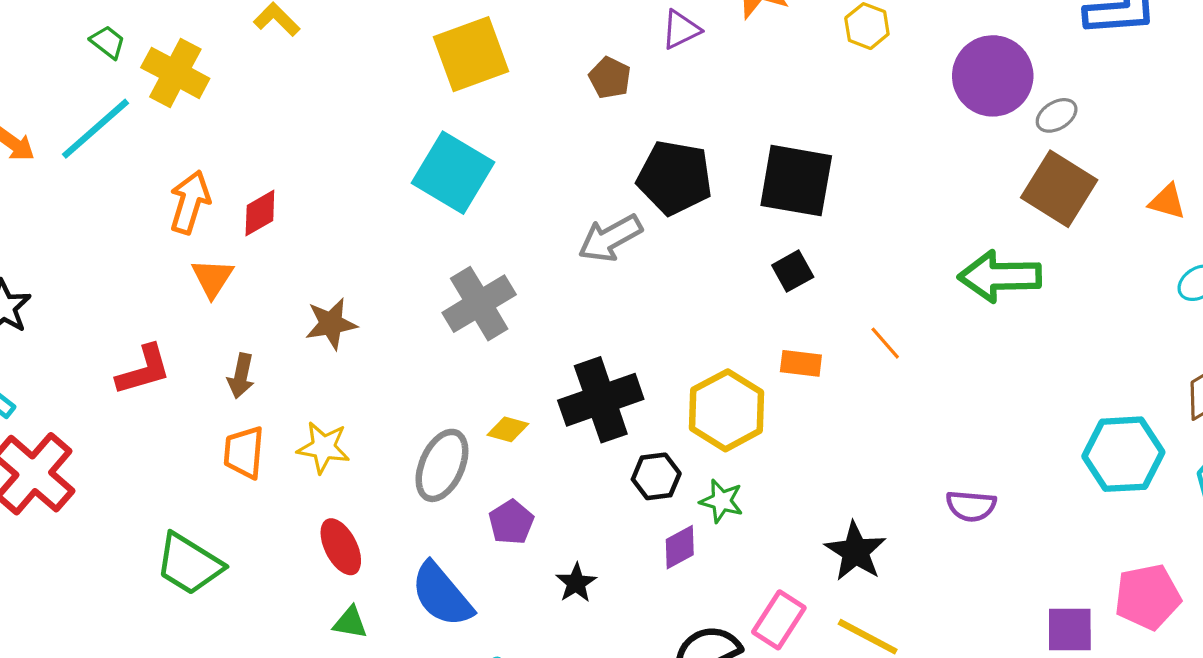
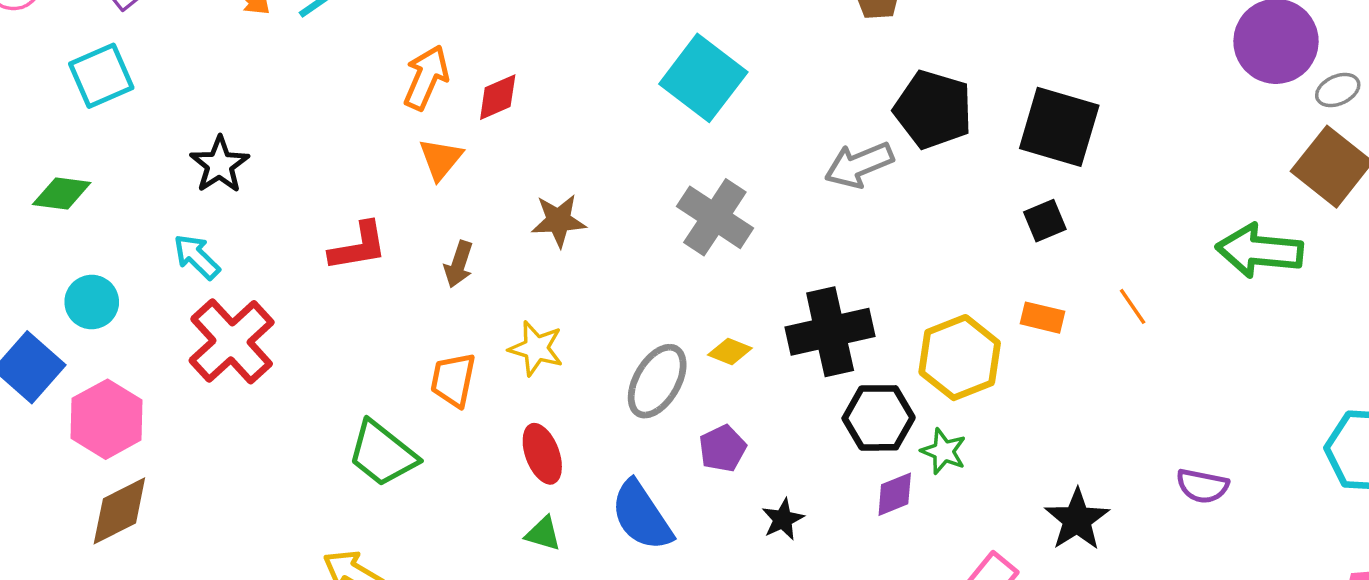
gray cross: (479, 304) -> (715, 217), turned -32
orange trapezoid: (244, 452) -> (453, 380), moved
black hexagon: (656, 476) -> (879, 418), size x1.4

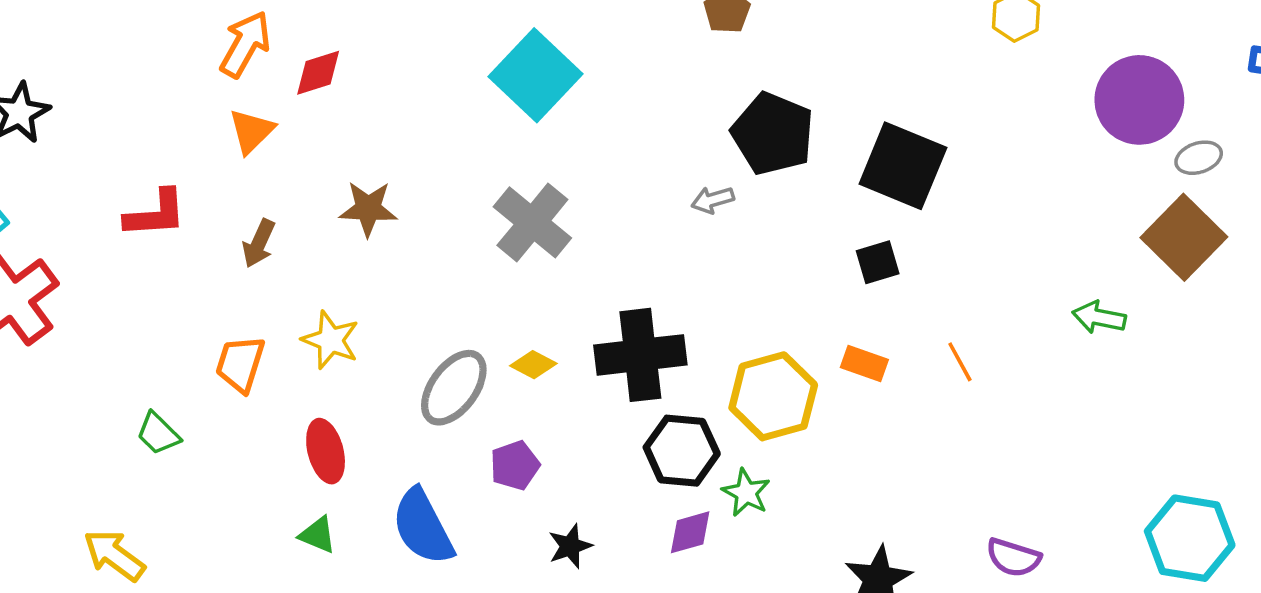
gray arrow: (859, 165) -> (713, 200), moved, size x0.6
green arrow: (1259, 251) -> (1099, 317), size x0.6
green trapezoid: (382, 454) -> (158, 433), size x0.6

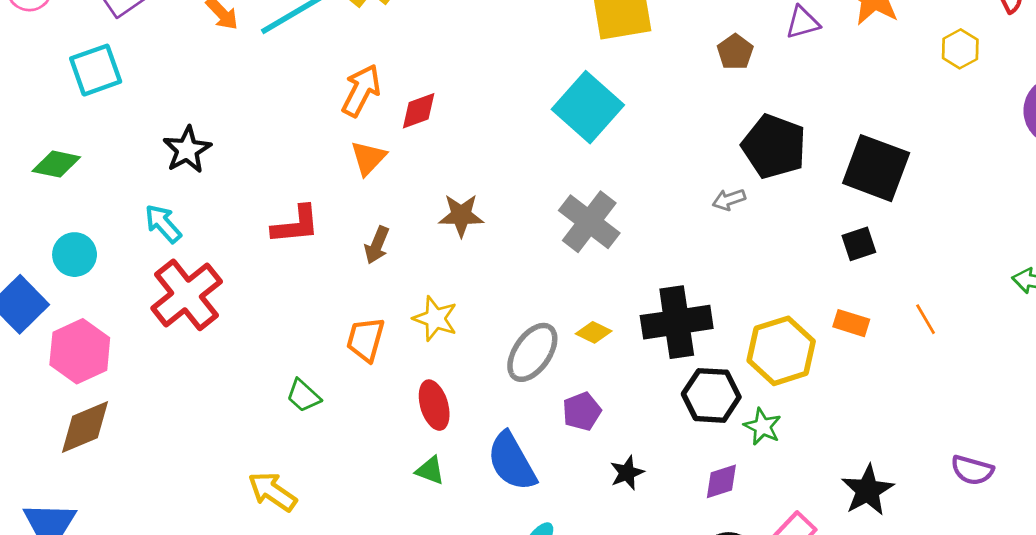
purple diamond: (690, 532) -> (721, 481), moved

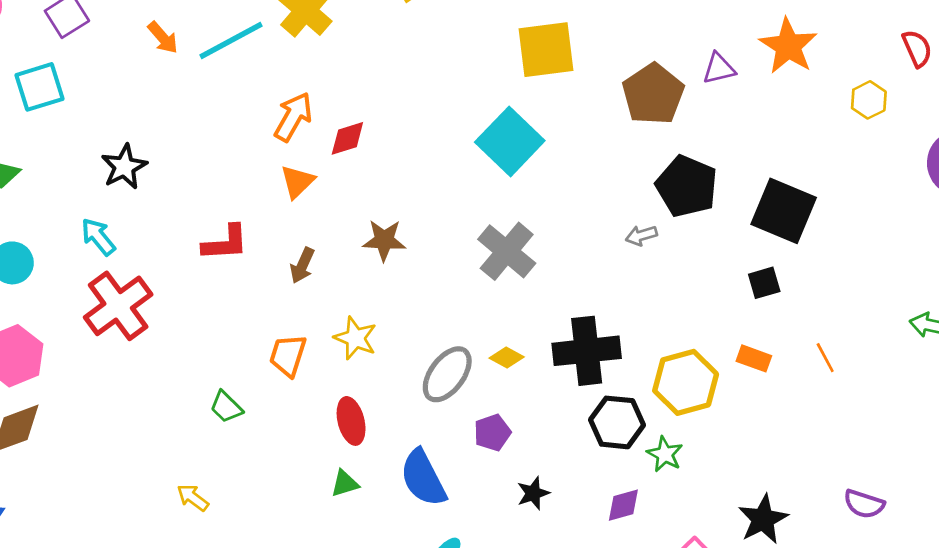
brown pentagon: (735, 52) -> (653, 94), size x1.8
green triangle: (430, 470) -> (345, 483), turned -40
yellow arrow: (272, 492) -> (193, 498), size x0.7

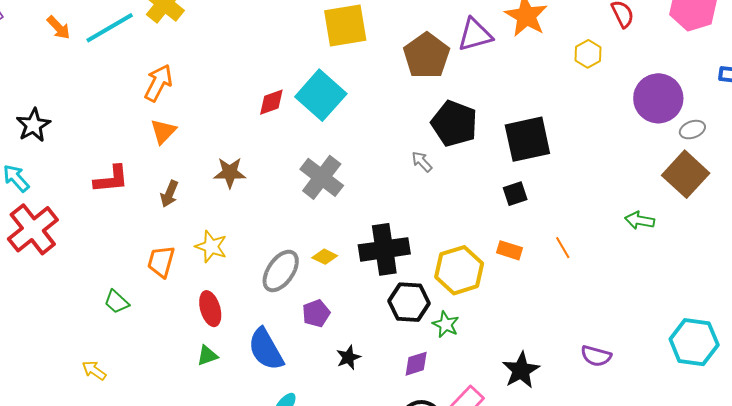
purple triangle: (719, 69) -> (475, 35), size x1.4
red diamond: (347, 138) -> (271, 102), moved
black square: (784, 211) -> (527, 139), turned -33
gray arrow: (641, 235) -> (422, 162), turned 65

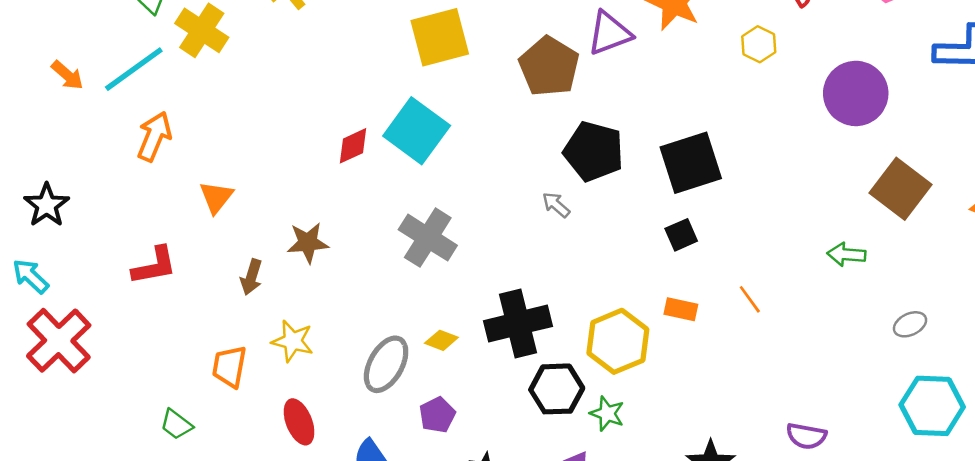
orange arrow: (158, 83) -> (154, 136), moved
gray ellipse: (692, 130) -> (910, 324), moved
brown arrow: (169, 194) -> (251, 277), moved

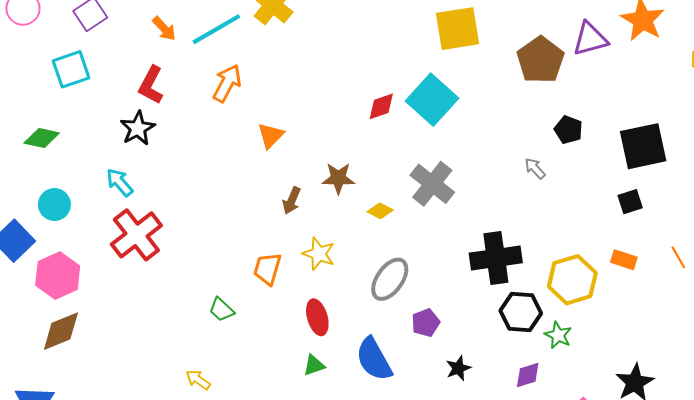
black pentagon: (594, 151) -> (568, 130), size x0.6
red L-shape: (154, 266) -> (151, 85), moved, turned 123
yellow diamond: (441, 340) -> (380, 211), moved

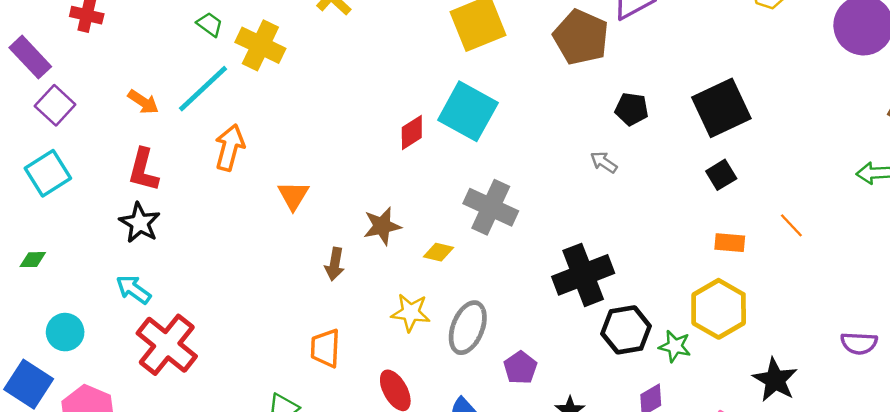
green diamond: (42, 138) -> (33, 260), size x0.7
yellow star: (319, 254) -> (411, 313), moved
yellow hexagon: (572, 280) -> (719, 309), moved

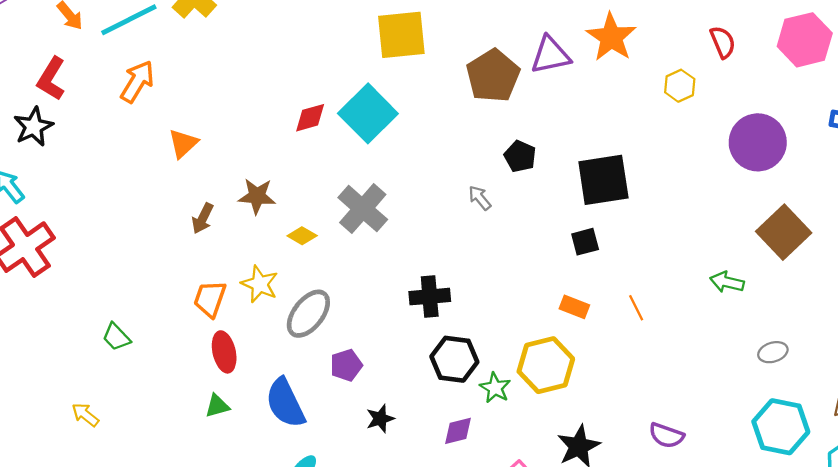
black cross: (583, 275) -> (430, 297), size x0.7
orange trapezoid: (325, 348) -> (210, 299), moved

